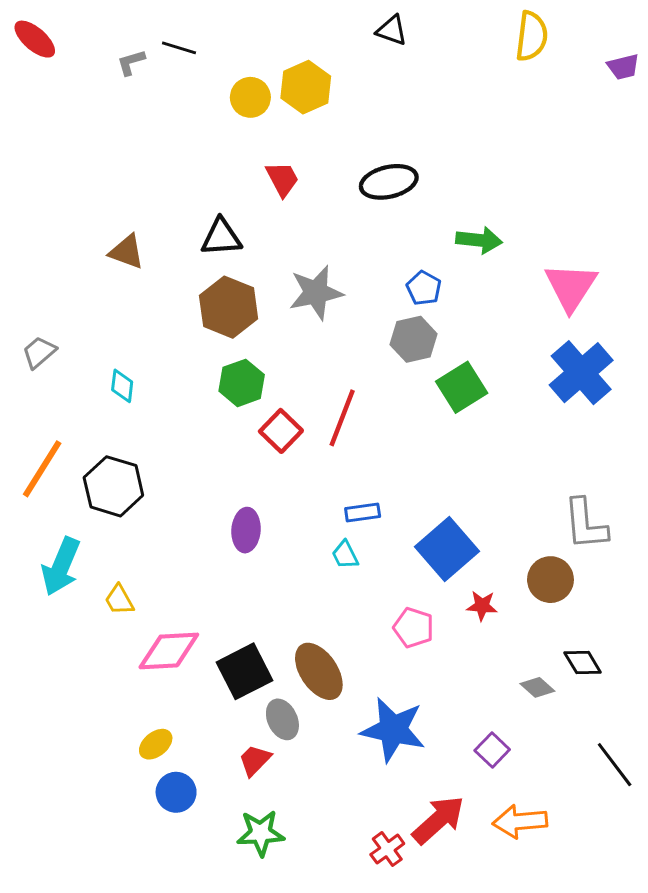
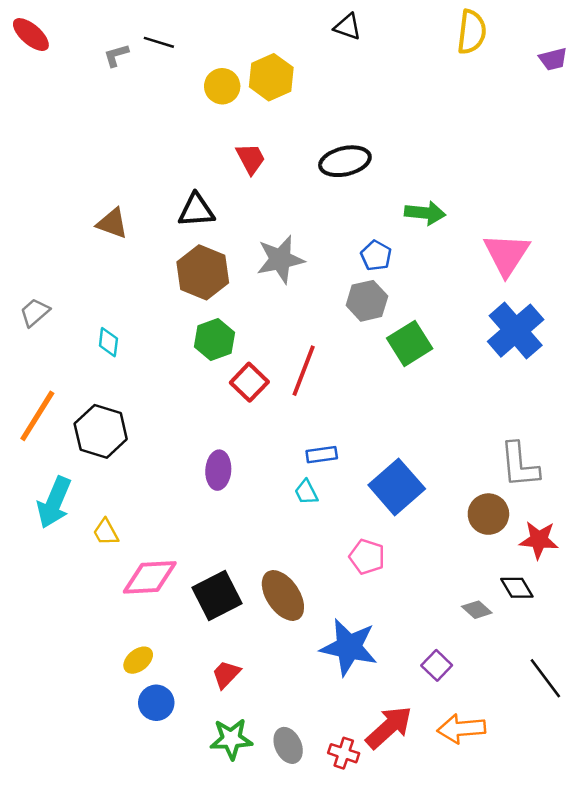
red star: (482, 606) -> (539, 540), moved, size x1.4
gray ellipse: (282, 719) -> (288, 745), moved
red cross: (387, 849) -> (344, 753), turned -36

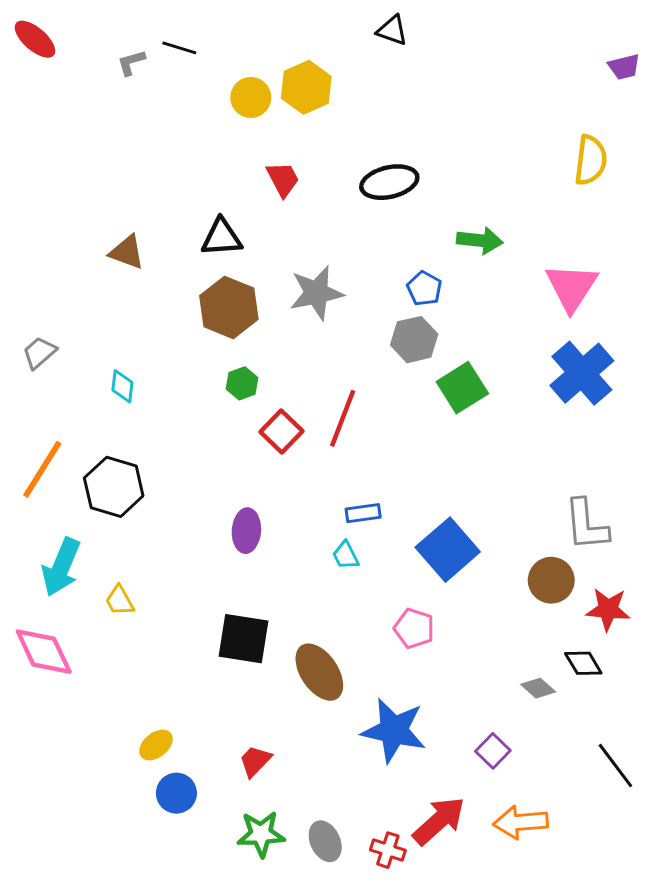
yellow semicircle: (472, 32) -> (591, 160), moved
green hexagon: (214, 340) -> (242, 383), size x0.7
pink diamond: (150, 577) -> (44, 652), moved, turned 68
black square: (217, 595) -> (244, 639), moved, turned 36

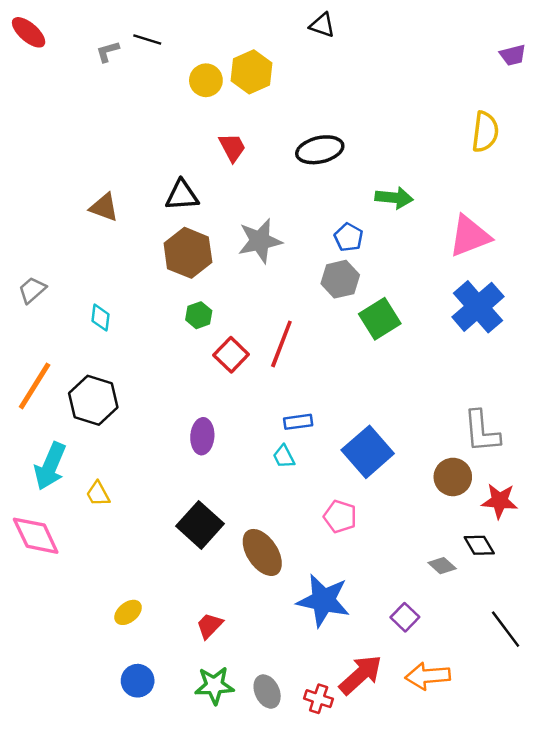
pink triangle: (572, 287) -> (470, 236), turned 36
black square: (244, 639) -> (200, 525), turned 33
blue circle: (176, 793) -> (138, 681), moved

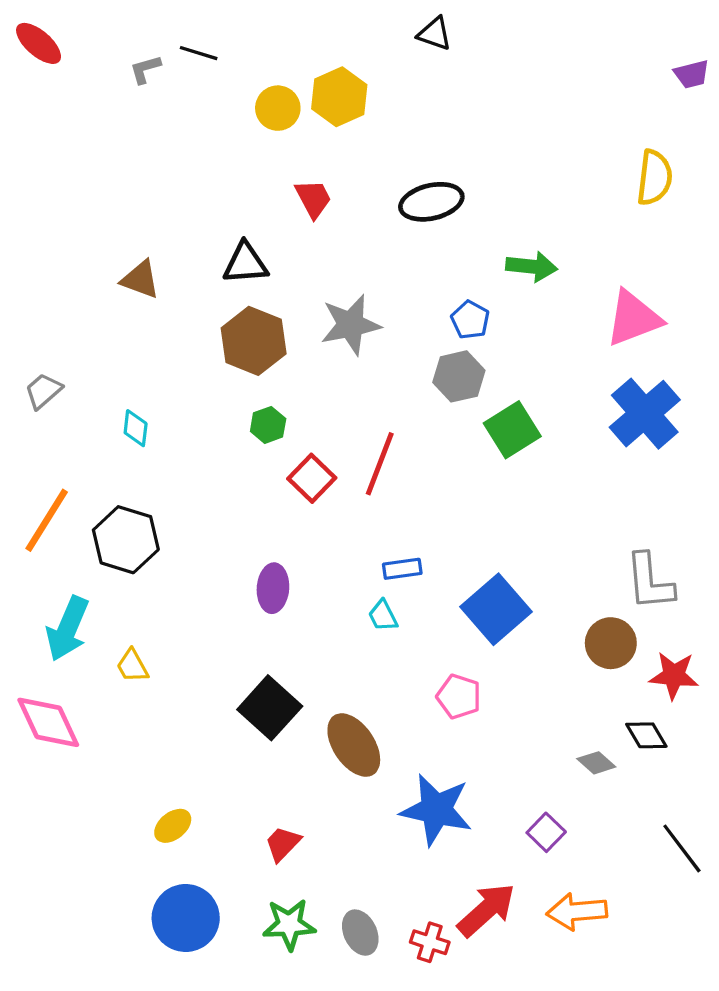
blue circle: (138, 681) -> (186, 918), size x1.5

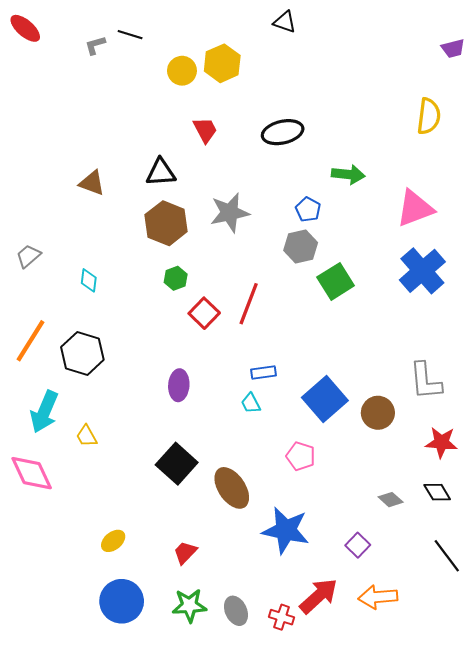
brown circle: (611, 643) -> (378, 413), moved
black diamond: (646, 735) -> (437, 492), moved

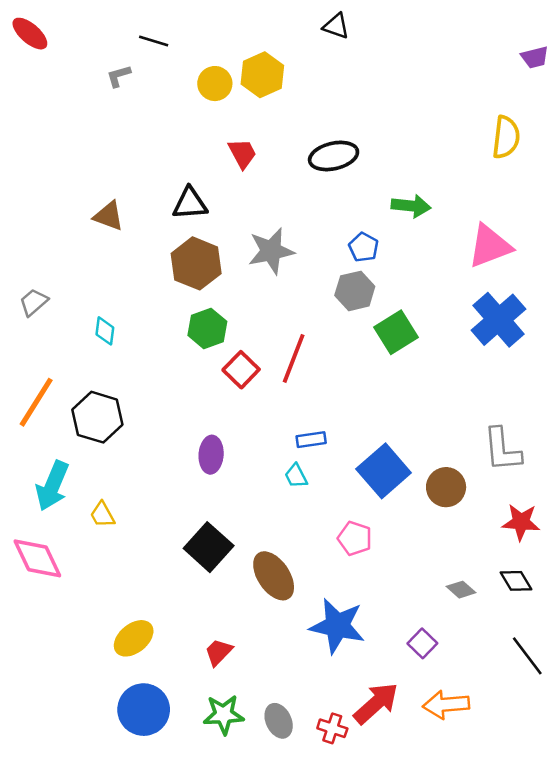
gray L-shape: (95, 45) -> (119, 76), moved
green hexagon: (176, 278) -> (207, 328), size x1.4
yellow ellipse: (113, 541) -> (134, 638), size x1.4

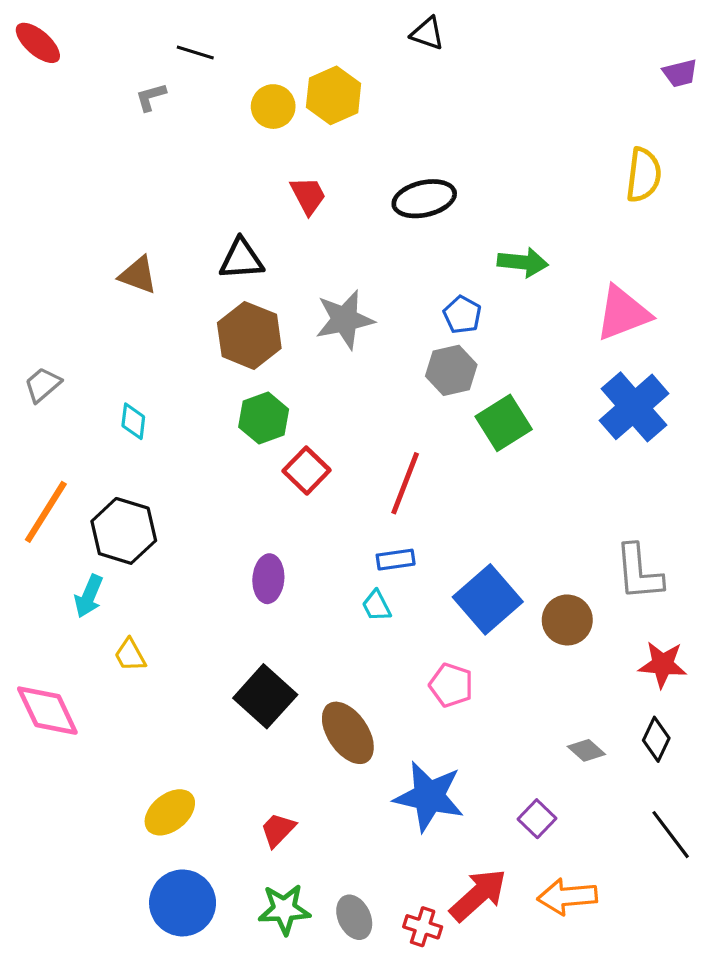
red line: (294, 358) -> (405, 483), moved
cyan arrow: (52, 486) -> (89, 596), moved, size x0.7
black diamond: (516, 581) -> (656, 739), turned 56

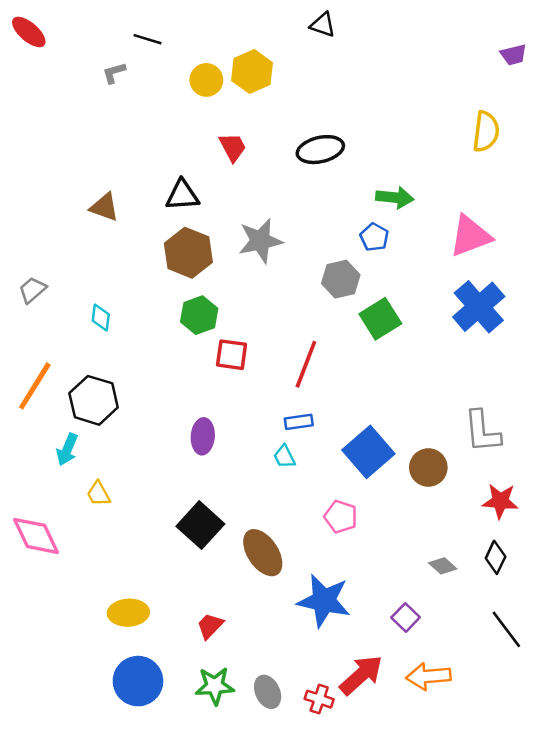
blue pentagon: (462, 315) -> (374, 237), moved
red square: (307, 471) -> (232, 355), turned -36
yellow ellipse: (170, 812) -> (128, 613), turned 36

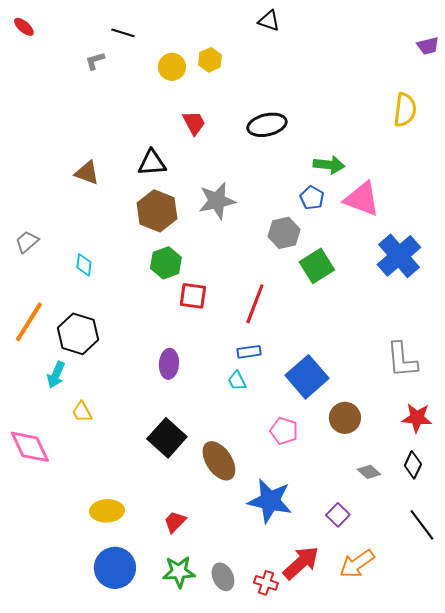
red ellipse: (29, 32) -> (24, 27), size x0.7
yellow hexagon: (252, 72) -> (210, 60), size x0.7
pink triangle: (470, 236) -> (362, 199), moved, turned 42
brown circle: (428, 467) -> (345, 418), moved
orange arrow: (428, 676) -> (357, 564), turned -30

